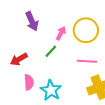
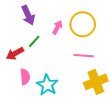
green line: (51, 51) -> (34, 41), moved

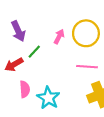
purple arrow: (28, 15) -> (18, 31), moved

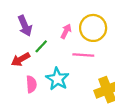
pink line: (87, 67) -> (83, 55), moved
cyan star: (48, 98) -> (57, 79), moved

